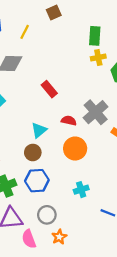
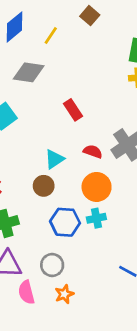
brown square: (54, 12) -> (90, 16), turned -32
blue hexagon: (37, 181) -> (65, 222), moved
cyan cross: (81, 190) -> (96, 218), moved

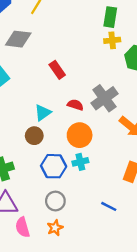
gray circle: (52, 265) -> (55, 201), moved

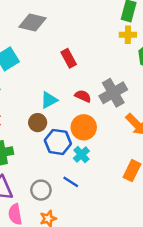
cyan cross: (80, 162) -> (81, 155), turned -35
blue hexagon: (54, 166) -> (58, 142), moved
gray circle: (55, 201) -> (41, 190), moved
blue line: (109, 206) -> (71, 182), moved

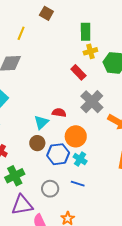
red rectangle: (69, 58) -> (78, 72), moved
red semicircle: (83, 96) -> (59, 113), moved
gray circle: (41, 190) -> (50, 189), moved

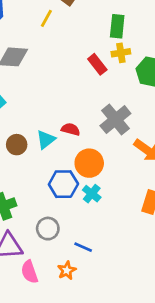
yellow line: (21, 33) -> (46, 18), moved
red rectangle: (78, 72) -> (97, 64), moved
brown circle: (37, 143) -> (17, 145), moved
blue line: (78, 184) -> (83, 247), moved

